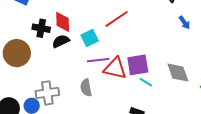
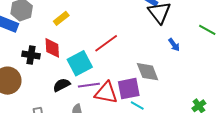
cyan square: (90, 38) -> (80, 63), size x1.4
black semicircle: (61, 41) -> (62, 85), moved
gray diamond: (178, 73) -> (148, 72), moved

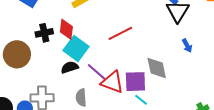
black cross: (31, 55) -> (44, 33), turned -30
cyan square: (80, 63) -> (76, 48), moved, turned -35
purple line: (89, 85) -> (97, 72), turned 40

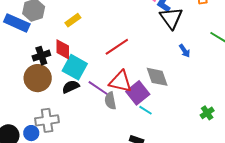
brown circle: (17, 54) -> (38, 78), moved
red triangle: (112, 82) -> (120, 82), moved
purple square: (135, 82) -> (138, 93), turned -30
gray semicircle: (81, 98) -> (110, 101), moved

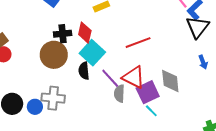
black semicircle: (71, 87) -> (84, 71), turned -84

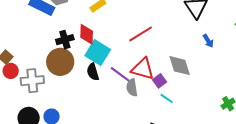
purple square: (148, 92) -> (160, 81), size x0.6
gray cross: (53, 98) -> (32, 81), moved

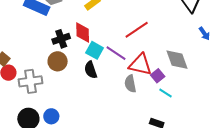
cyan square: (98, 53) -> (95, 50), size x0.7
brown circle: (60, 62) -> (58, 61), size x0.7
purple line: (120, 74) -> (116, 53), moved

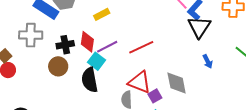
purple line: (116, 53) -> (107, 47), moved, turned -70
black semicircle: (91, 70) -> (90, 80), size x1.4
gray cross: (30, 81) -> (31, 35), moved

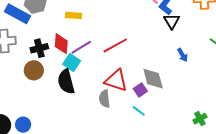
yellow rectangle: (102, 14) -> (74, 15), turned 35
black triangle: (199, 27) -> (172, 21), size x0.7
purple square: (155, 96) -> (140, 90), moved

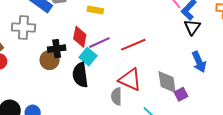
black cross: (39, 48) -> (57, 49), moved
blue arrow: (183, 55) -> (199, 62), size x1.5
purple square: (140, 90) -> (181, 94), moved

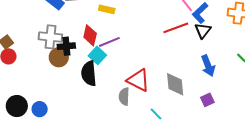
gray cross: (23, 27) -> (50, 37), moved
red line: (133, 45) -> (176, 28), moved
purple square: (181, 94) -> (207, 100), moved

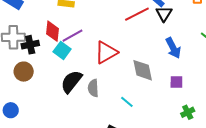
brown circle: (59, 57) -> (24, 72), moved
black semicircle: (89, 73) -> (71, 82), moved, turned 50
red triangle: (138, 80) -> (106, 52), moved, turned -50
purple square: (207, 100) -> (176, 82), turned 32

